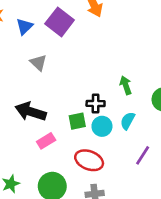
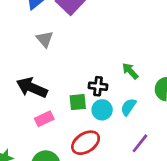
green arrow: (126, 85) -> (130, 71), turned -30
red ellipse: (89, 160) -> (86, 143), turned -60

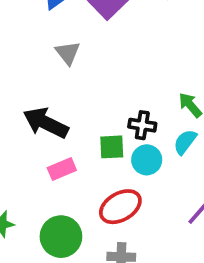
cyan semicircle: (128, 107) -> (185, 142), moved

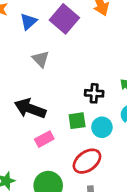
black cross: (142, 125) -> (94, 93), moved

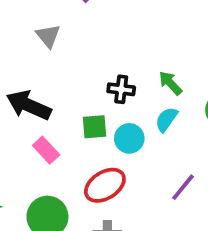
pink rectangle: (44, 139) -> (46, 150), turned 72

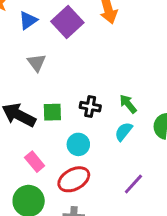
green square: (94, 127) -> (52, 112), moved
cyan circle: (129, 138) -> (78, 144), moved
pink rectangle: (46, 150) -> (35, 162), moved

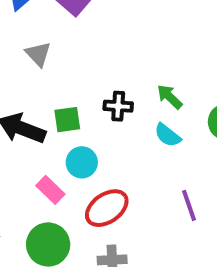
cyan semicircle: (124, 132) -> (168, 135), turned -84
cyan circle: (78, 144) -> (82, 162), moved
purple line: (133, 184) -> (189, 205), turned -55

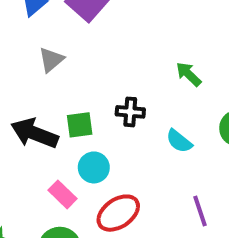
gray triangle: (38, 54) -> (51, 60), turned 32
green arrow: (170, 97) -> (189, 74), moved

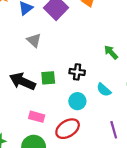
gray triangle: (51, 60) -> (34, 40), turned -40
cyan circle: (94, 167) -> (77, 101), moved
pink rectangle: (62, 194) -> (37, 117), turned -32

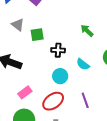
green square: (48, 78) -> (37, 35), moved
pink rectangle: (37, 117) -> (25, 92), turned -48
purple line: (114, 130) -> (85, 100), moved

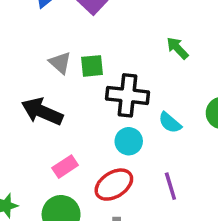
gray triangle: (18, 25) -> (60, 63), moved
green arrow: (87, 31) -> (177, 48), moved
black cross: (58, 50) -> (128, 95), size x1.6

